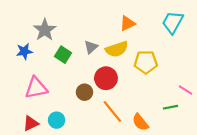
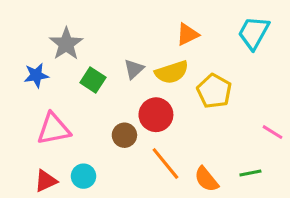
yellow pentagon: (146, 62) -> (214, 91), turned 30
green line: (170, 107) -> (250, 173), moved

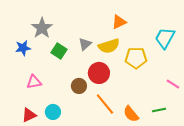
cyan trapezoid: (254, 33) -> (165, 38), moved
yellow pentagon: (214, 91) -> (136, 58), turned -30
pink triangle: (54, 129) -> (34, 82), size x0.7

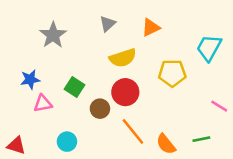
gray triangle: (85, 44) -> (108, 24), moved
yellow semicircle: (109, 46) -> (123, 58), moved
blue star: (23, 48) -> (30, 79), moved
green square: (59, 51) -> (75, 87), moved
red triangle: (29, 115) -> (16, 145), moved, turned 42

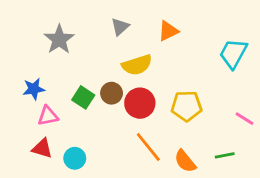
yellow pentagon: (172, 73) -> (187, 106), moved
brown circle: (100, 109) -> (112, 93), moved
red triangle: (16, 145) -> (42, 148), moved

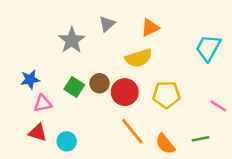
gray star: (59, 39) -> (72, 40), moved
yellow semicircle: (137, 65) -> (139, 58), moved

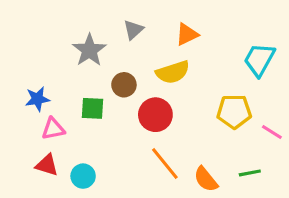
brown circle: (100, 83) -> (124, 85), moved
green square: (74, 87) -> (92, 108), turned -30
yellow pentagon: (166, 95) -> (234, 112), moved

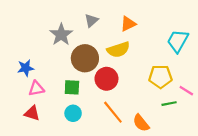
brown circle: (124, 85) -> (85, 58), size x1.6
green square: (92, 108) -> (72, 87), moved
green line: (250, 173) -> (169, 104), moved
cyan circle: (83, 176) -> (73, 113), moved

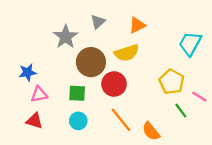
yellow pentagon: (160, 77) -> (172, 82), turned 30
green line: (169, 104) -> (181, 111), turned 64

